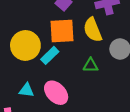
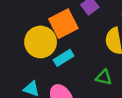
orange square: (62, 31) -> (63, 24), moved, turned -36

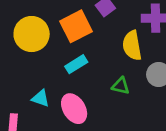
yellow circle: (41, 42) -> (32, 34), moved

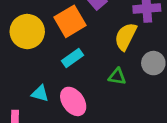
yellow semicircle: (132, 46) -> (126, 37), turned 40

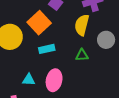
cyan rectangle: (73, 58) -> (47, 49), turned 35
pink ellipse: (73, 101) -> (54, 80), turned 60

